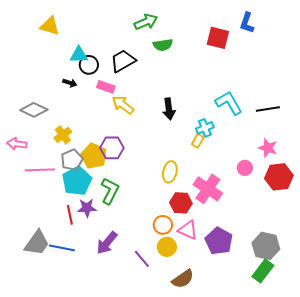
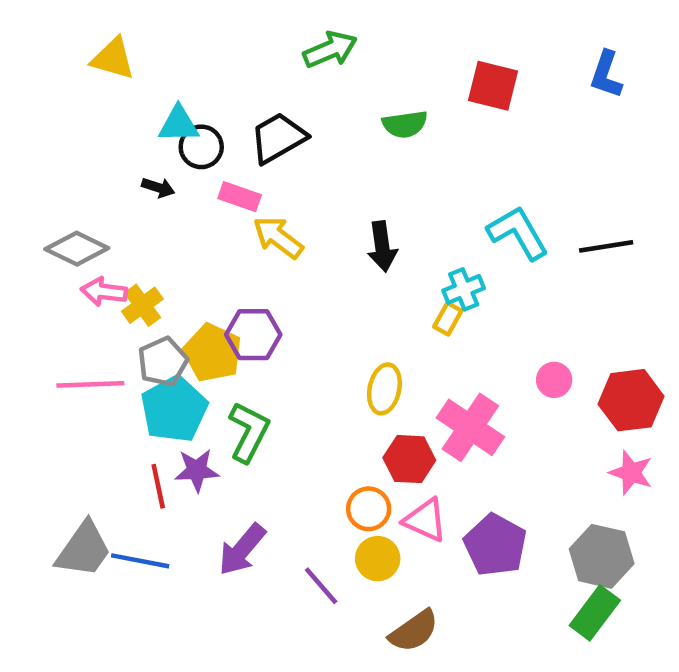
blue L-shape: (247, 23) -> (606, 74), moved
green semicircle: (163, 45) -> (405, 124), moved
pink arrow: (17, 144) -> (104, 292), moved
pink star: (268, 148) -> (631, 473), moved

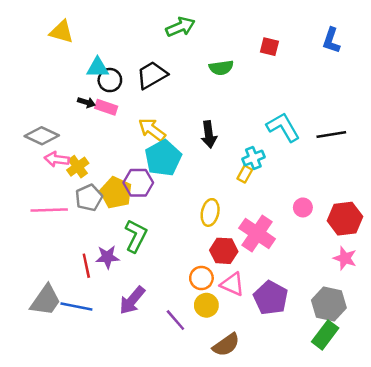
red square: (493, 86) -> (269, 47), size x0.7
pink rectangle: (240, 197) -> (106, 107), moved
cyan pentagon: (174, 409) -> (163, 158), moved

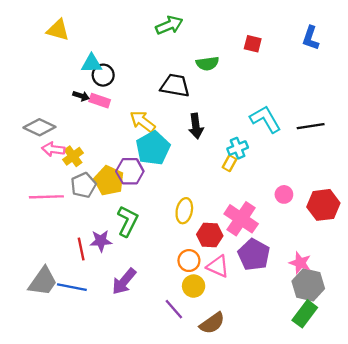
black trapezoid: (152, 75) -> (175, 86), moved, turned 40
yellow ellipse: (210, 212) -> (184, 211), moved
pink star: (345, 258) -> (300, 263), moved
purple pentagon: (271, 298) -> (254, 255), moved
purple line: (175, 320) -> (174, 309), moved

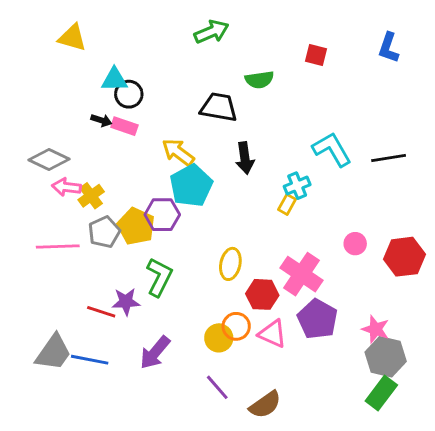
red line: (81, 249) -> (101, 312), turned -60
yellow circle: (194, 286) -> (219, 338), moved

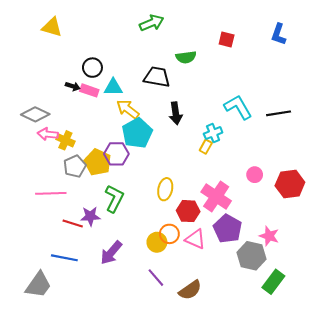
cyan triangle: (114, 80) -> (113, 87), moved
yellow cross: (91, 196) -> (65, 140), turned -30
pink line: (58, 247) -> (51, 193), moved
gray trapezoid: (53, 352) -> (38, 285), moved
gray hexagon: (386, 357) -> (252, 256), moved

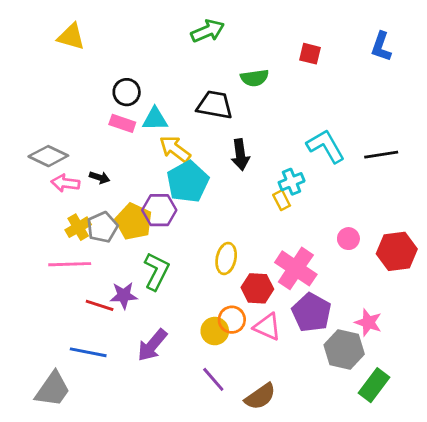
black arrow: (73, 86) -> (100, 177), moved
yellow cross: (65, 140) -> (78, 227), moved, turned 36
yellow rectangle: (206, 147) -> (282, 200), turned -56

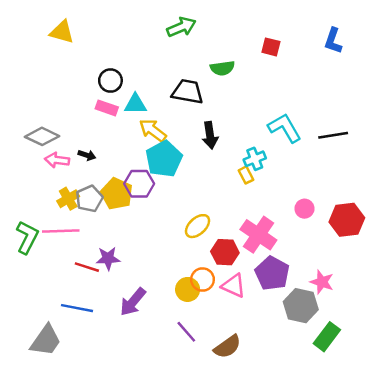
yellow ellipse: (226, 258) -> (198, 226), turned 35
green L-shape: (156, 271) -> (27, 237), moved

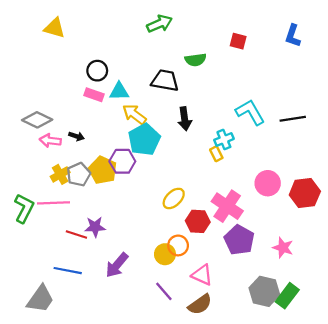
pink circle: (304, 209) -> (268, 183), size x1.5
pink triangle: (234, 286) -> (202, 275), moved
gray hexagon: (301, 306) -> (264, 291), moved

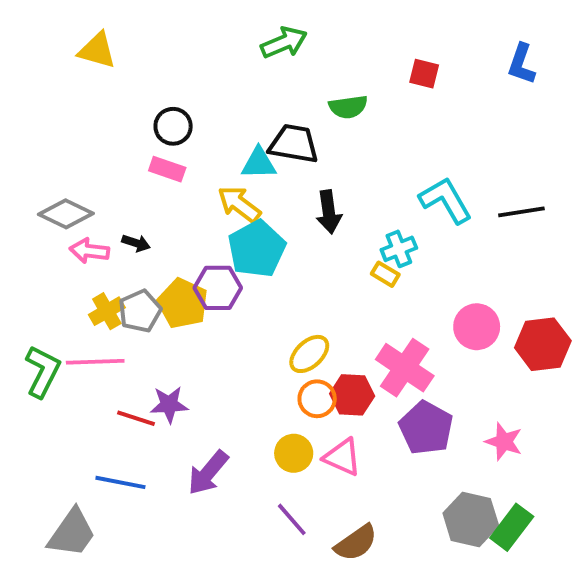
cyan triangle: (119, 91) -> (259, 163), moved
yellow rectangle: (216, 154) -> (385, 274), turned -32
orange circle: (178, 245) -> (317, 399), moved
pink triangle: (202, 275) -> (342, 457), moved

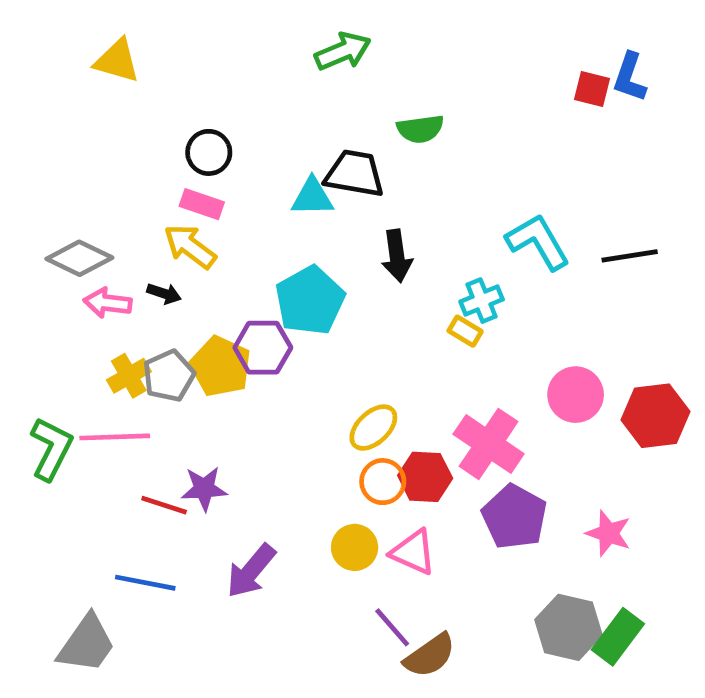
red square: (424, 74) -> (592, 89), moved
yellow arrow: (239, 204) -> (190, 246), moved
purple line: (292, 519) -> (392, 627), moved

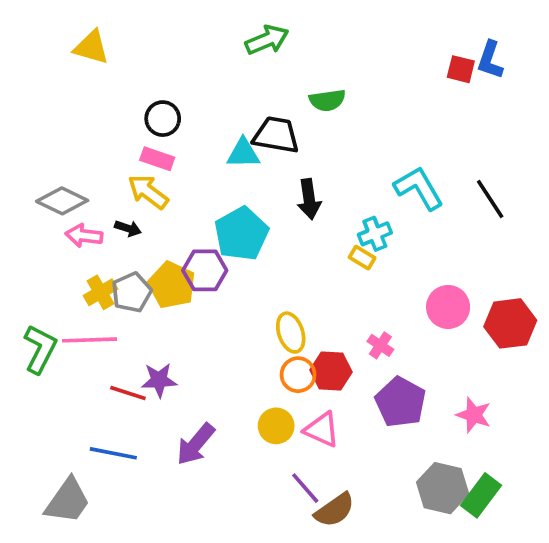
black line: (630, 256) -> (490, 199), turned 66
yellow ellipse: (373, 428) -> (291, 333), turned -66
pink cross: (489, 444) -> (380, 345), size x0.5

